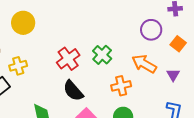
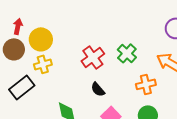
yellow circle: (23, 23) -> (41, 39), moved
black semicircle: (73, 91) -> (98, 89), size x0.7

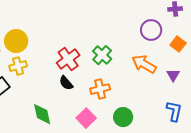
orange cross: (146, 84) -> (100, 89), moved
black semicircle: (98, 89) -> (66, 83), moved

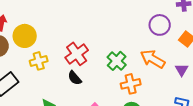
green cross: (102, 55) -> (117, 61), moved
yellow cross: (18, 66) -> (39, 61), moved
orange cross: (100, 89) -> (131, 84), moved

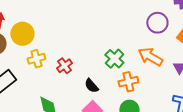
red cross: (77, 54) -> (64, 66), moved, size x0.7
black semicircle: (75, 78) -> (91, 86), moved

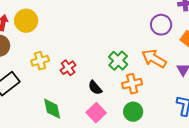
yellow circle: (22, 34) -> (26, 21), moved

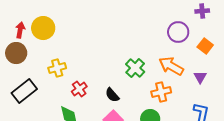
red cross: (68, 68) -> (79, 89), moved
orange cross: (132, 84) -> (161, 92), moved

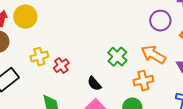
red cross: (79, 89) -> (61, 66), moved

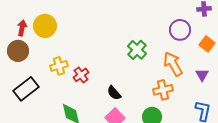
orange arrow: (153, 55) -> (173, 64), turned 30
green cross: (117, 57) -> (137, 50), moved

